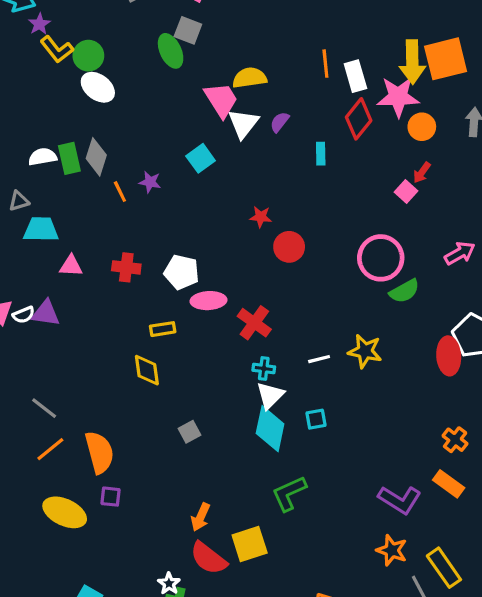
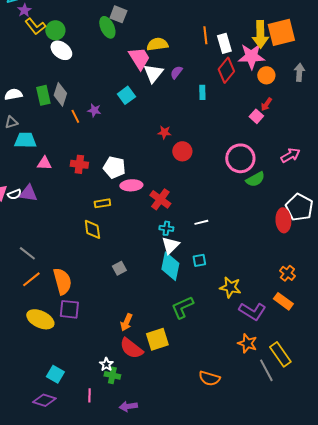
white semicircle: (43, 157) -> (13, 94), moved
yellow star: (365, 351) -> (230, 287), moved
purple square: (110, 497) -> (69, 309), size x1.5

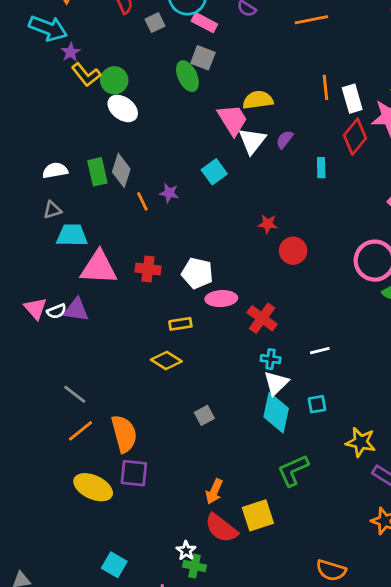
pink triangle: (44, 163) -> (99, 268), size x1.8
yellow diamond: (92, 229) -> (166, 361), turned -50

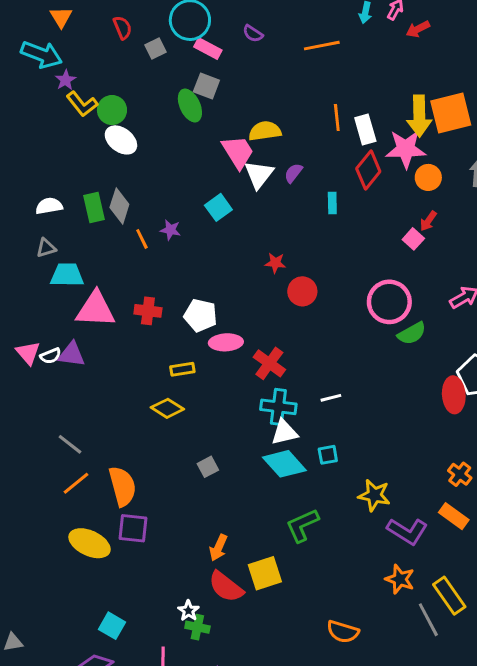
cyan cross: (271, 359) -> (278, 407), size x1.6
white triangle: (276, 383) -> (284, 432), turned 32
cyan diamond: (276, 413) -> (284, 464), turned -54

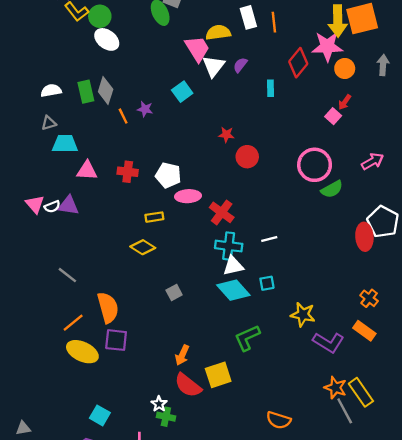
white rectangle: (365, 129) -> (248, 17), moved
pink triangle: (95, 309) -> (87, 171), size x0.7
orange line: (76, 483) -> (73, 323), moved
orange star: (400, 579) -> (335, 388), moved

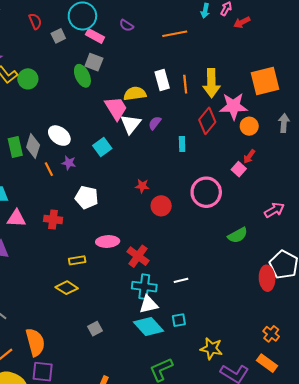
yellow arrow: (338, 21) -> (211, 83), moved
white ellipse: (107, 39) -> (59, 136), moved
pink circle: (315, 165) -> (206, 192), moved
white pentagon: (168, 175) -> (87, 197), moved

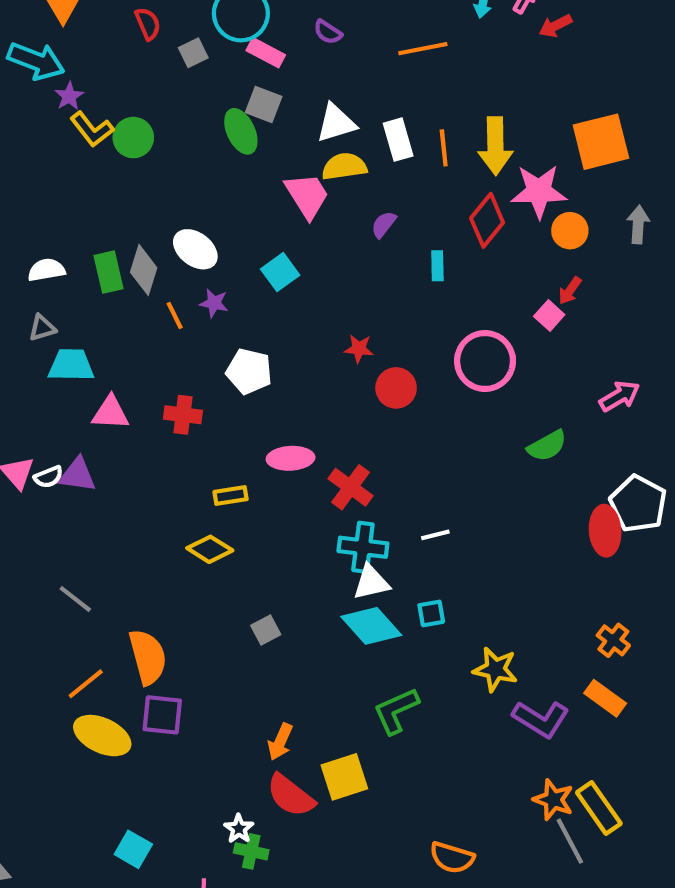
white triangle: (131, 124) -> (336, 123), moved, turned 35

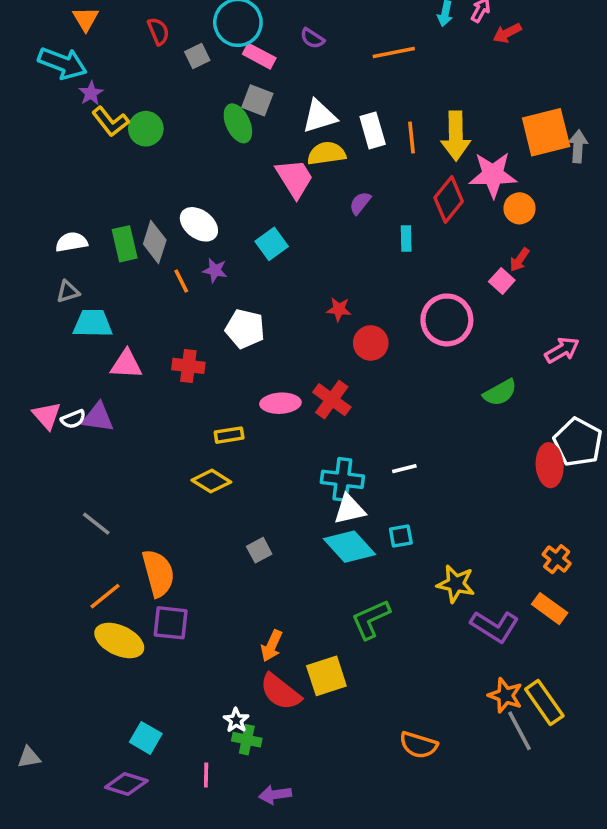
gray arrow: (638, 224) -> (578, 146), moved
red cross: (351, 487) -> (332, 400), moved

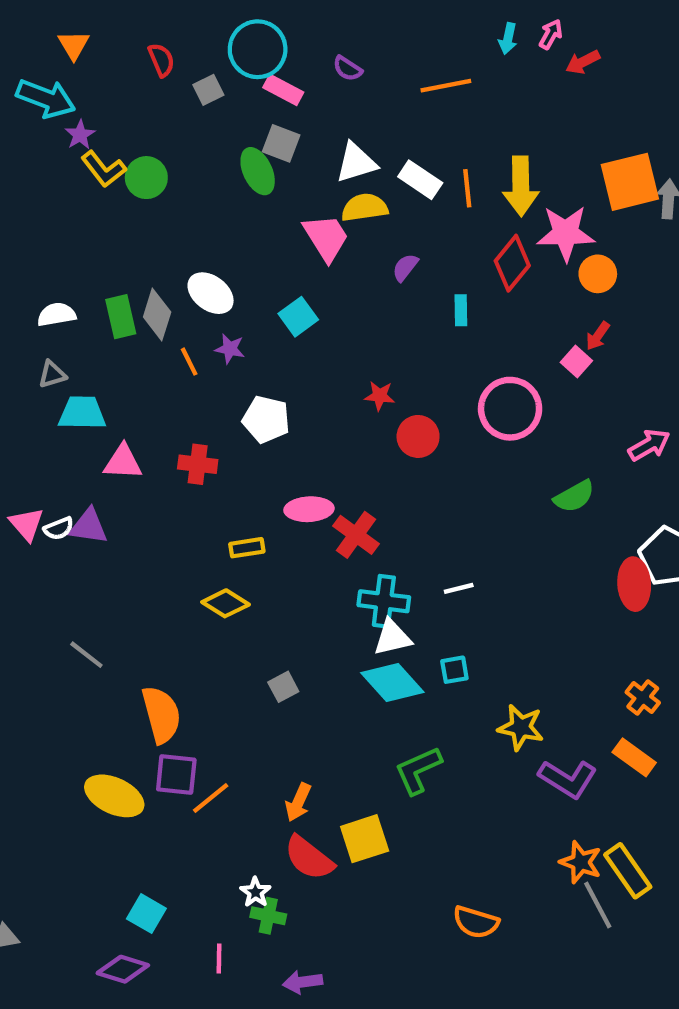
white rectangle: (373, 130) -> (420, 180), turned -40
red cross: (332, 400) -> (356, 535), moved
orange line: (105, 596) -> (211, 798), moved

